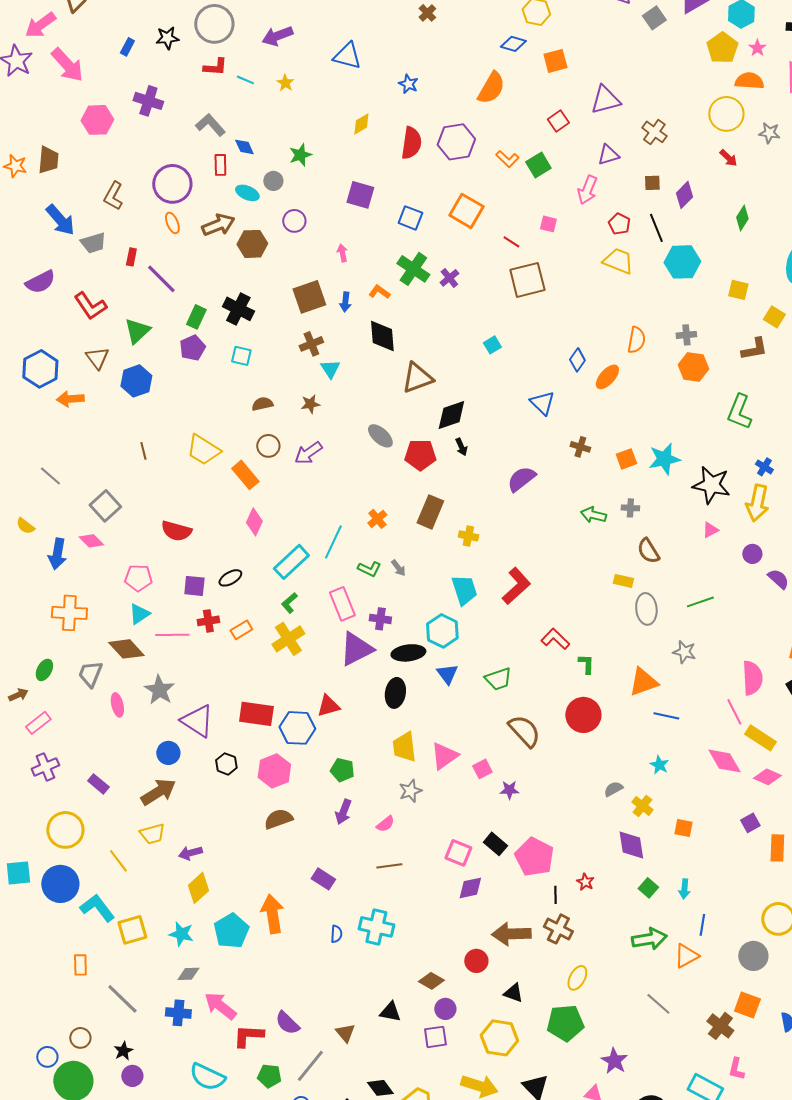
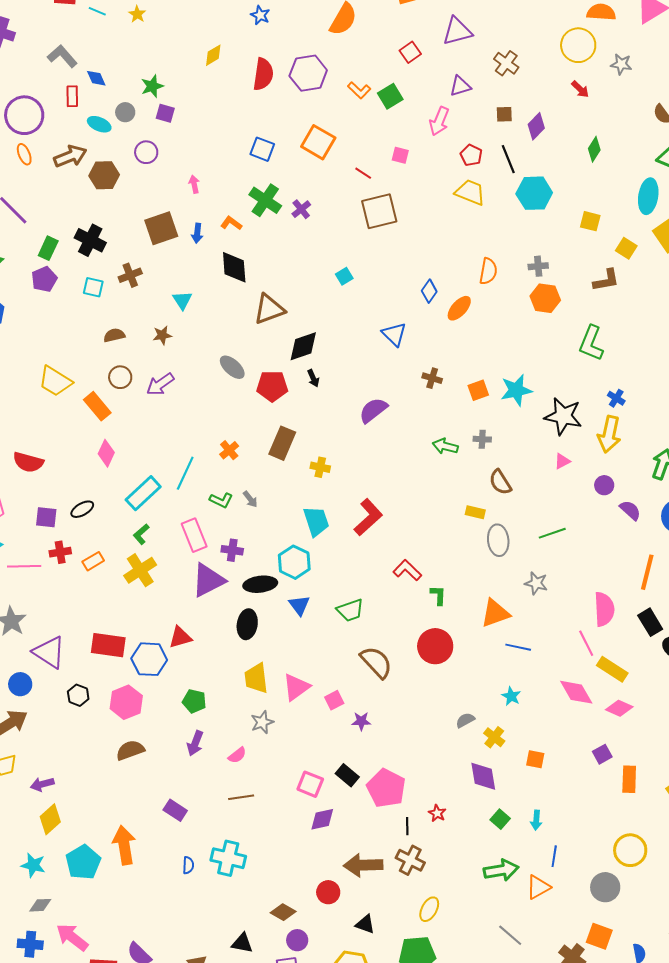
purple square: (360, 195) -> (165, 113), moved, size x0.7
brown cross: (311, 344) -> (130, 275), moved

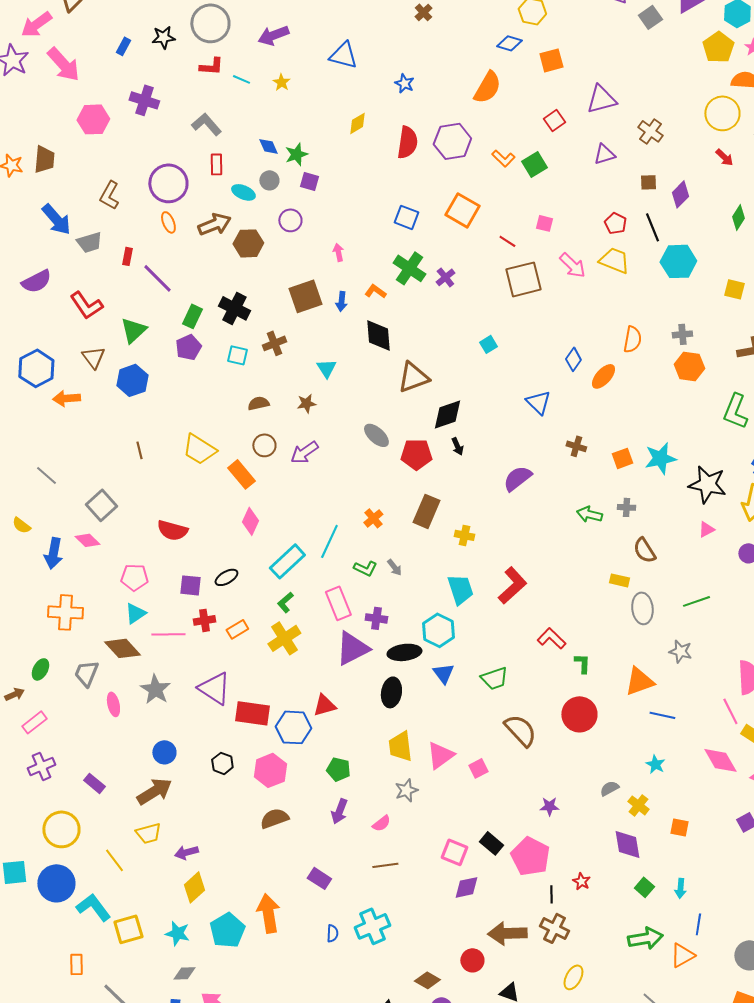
blue diamond: (96, 78) -> (268, 146), moved
pink arrow: (439, 121) -> (572, 265), moved, turned -68
purple triangle: (49, 652) -> (214, 688), moved
purple star: (361, 721) -> (549, 806), moved
cyan cross: (228, 858) -> (372, 926), turned -36

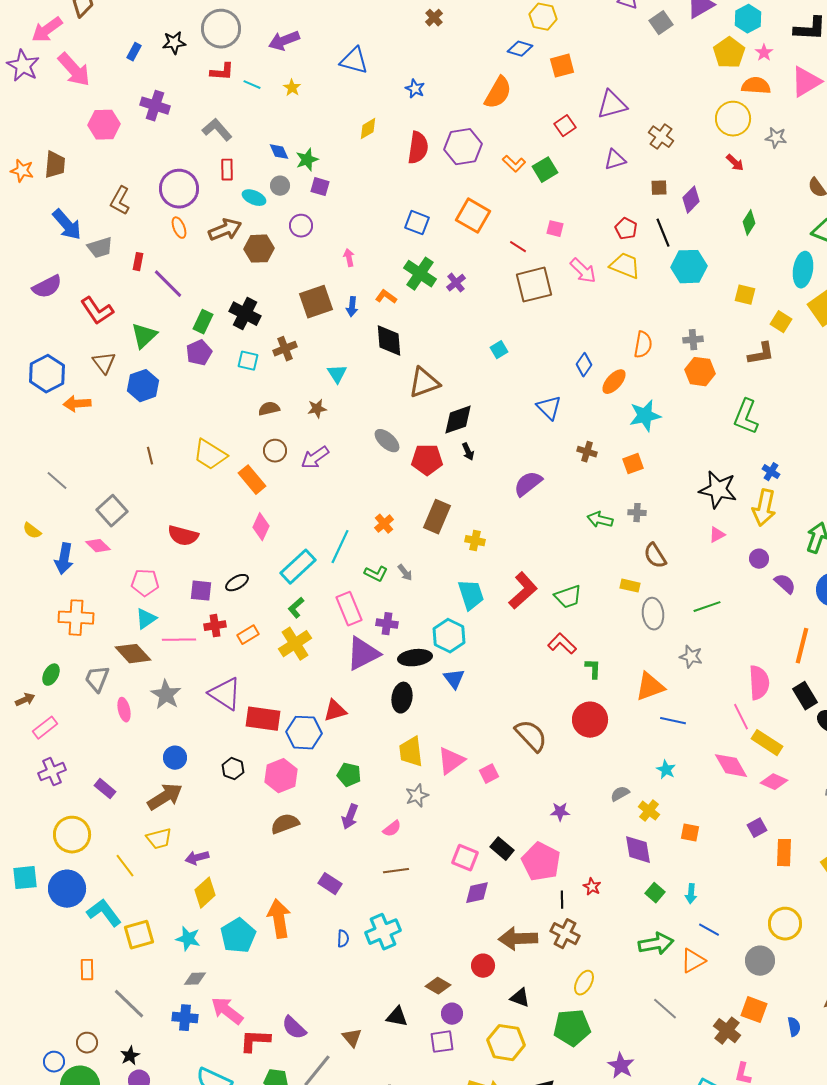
cyan star: (660, 458) -> (645, 416), moved
green trapezoid: (494, 678) -> (568, 597), moved
blue line: (698, 924) -> (709, 930), turned -70

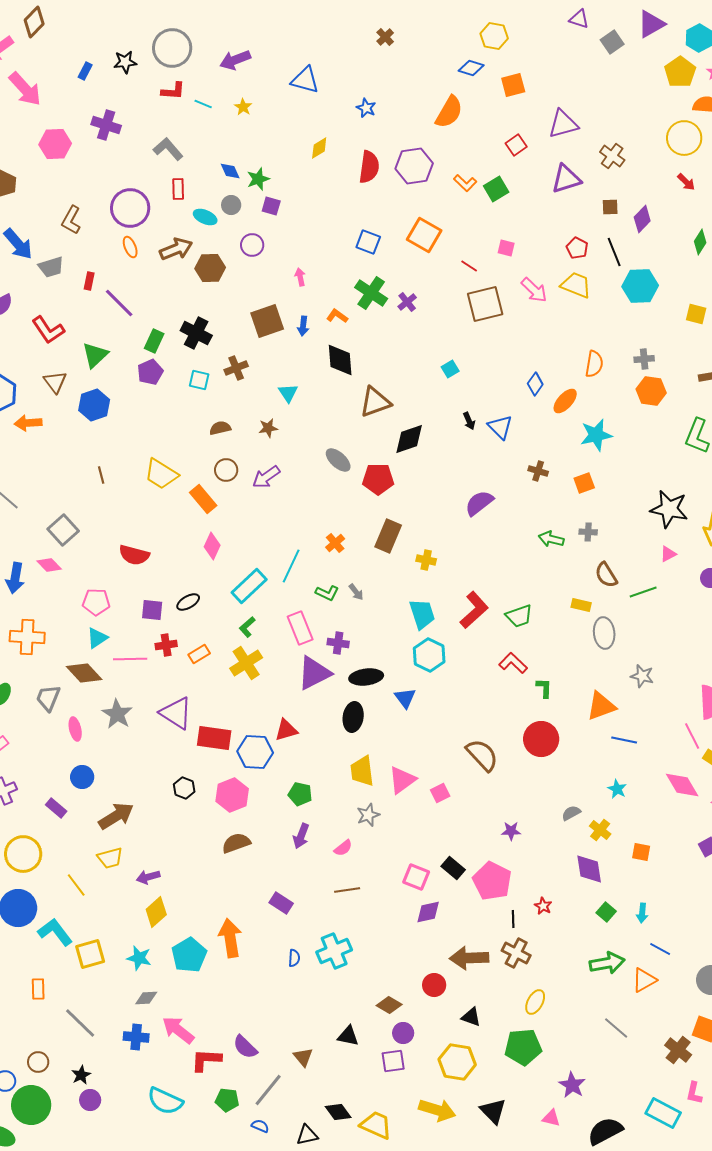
purple triangle: (615, 160) -> (566, 179), size x1.4
black arrow: (468, 452) -> (469, 421), moved
green line: (707, 607) -> (643, 592), moved
cyan hexagon: (449, 636) -> (429, 655), moved
blue circle: (175, 758) -> (82, 777), moved

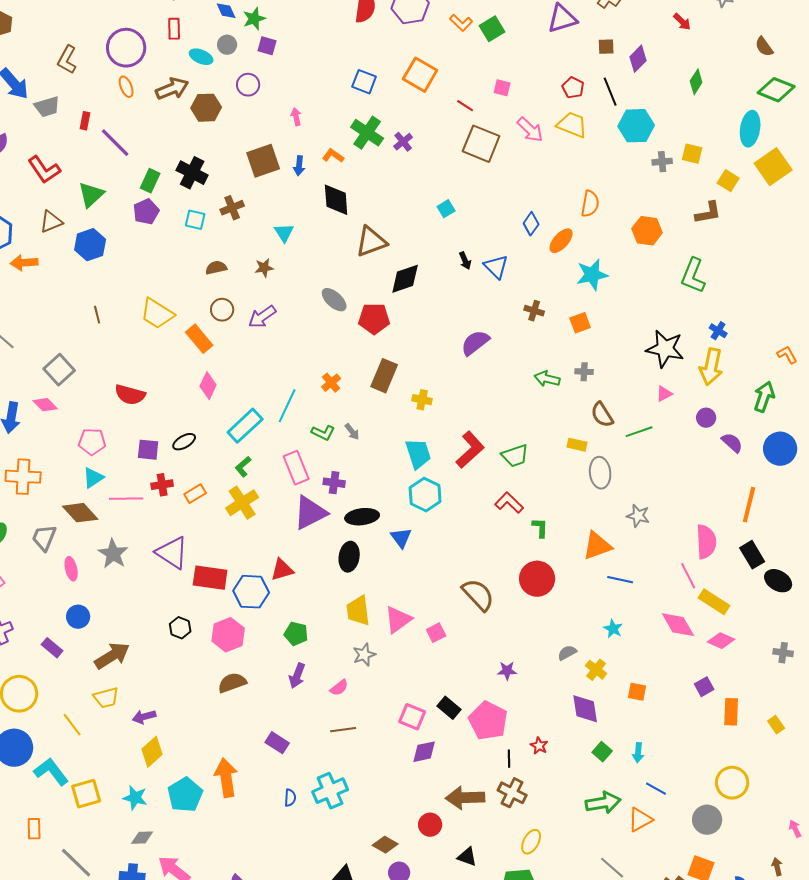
brown square: (485, 304) -> (481, 144), turned 36
gray cross: (644, 359) -> (662, 162), moved
brown triangle: (55, 382) -> (51, 222), turned 45

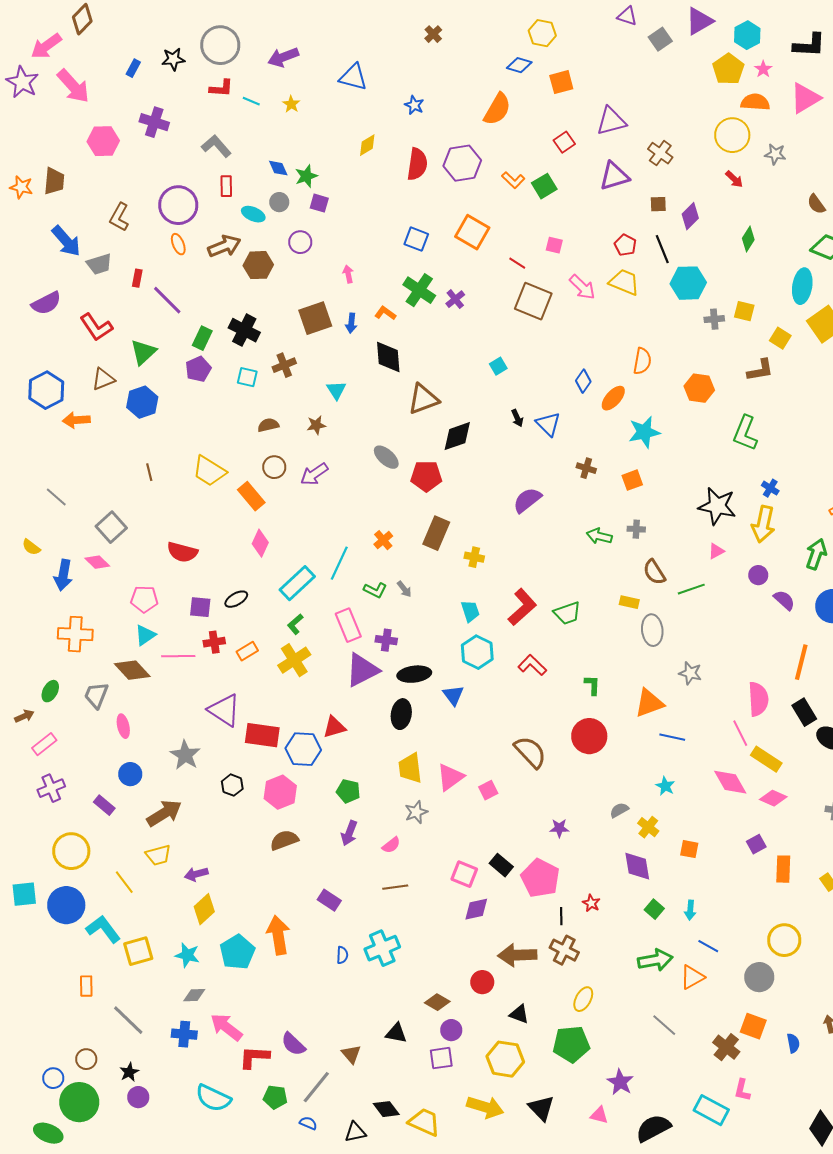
cyan trapezoid: (418, 454) -> (470, 611), size x0.7
red L-shape: (509, 503) -> (532, 665), moved
gray star: (113, 554) -> (185, 755), moved

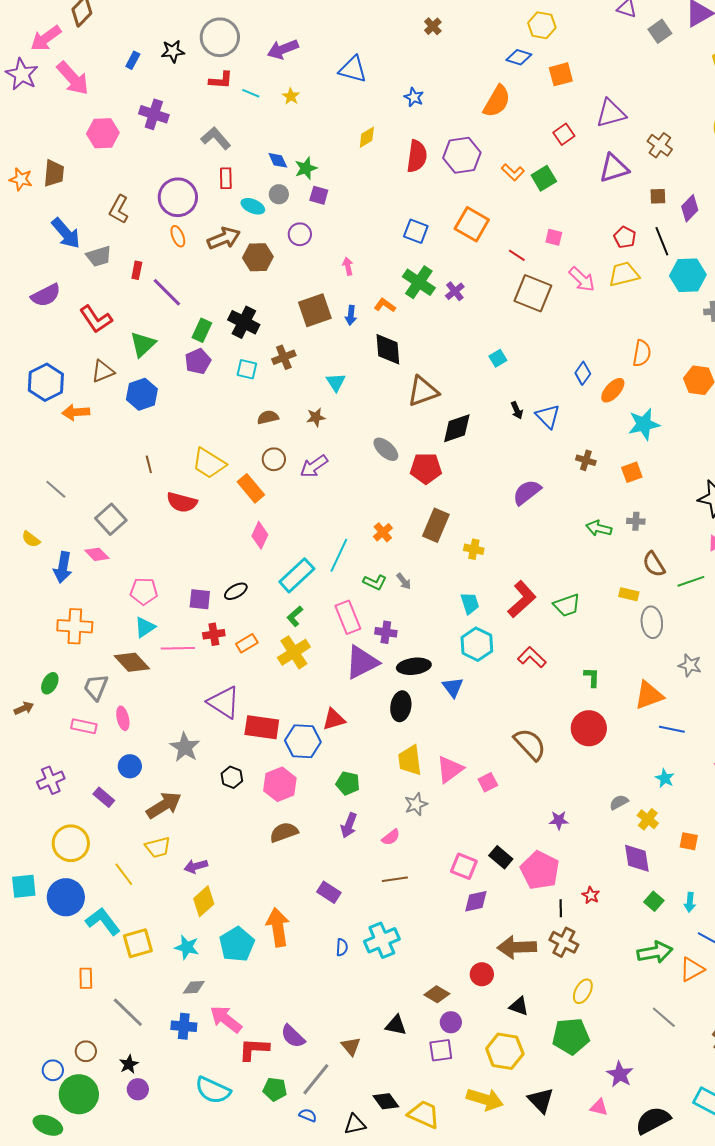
yellow trapezoid: (624, 282) -> (624, 274), turned -36
red semicircle: (182, 552) -> (182, 502), moved
pink rectangle: (44, 744) -> (84, 726), moved, turned 50

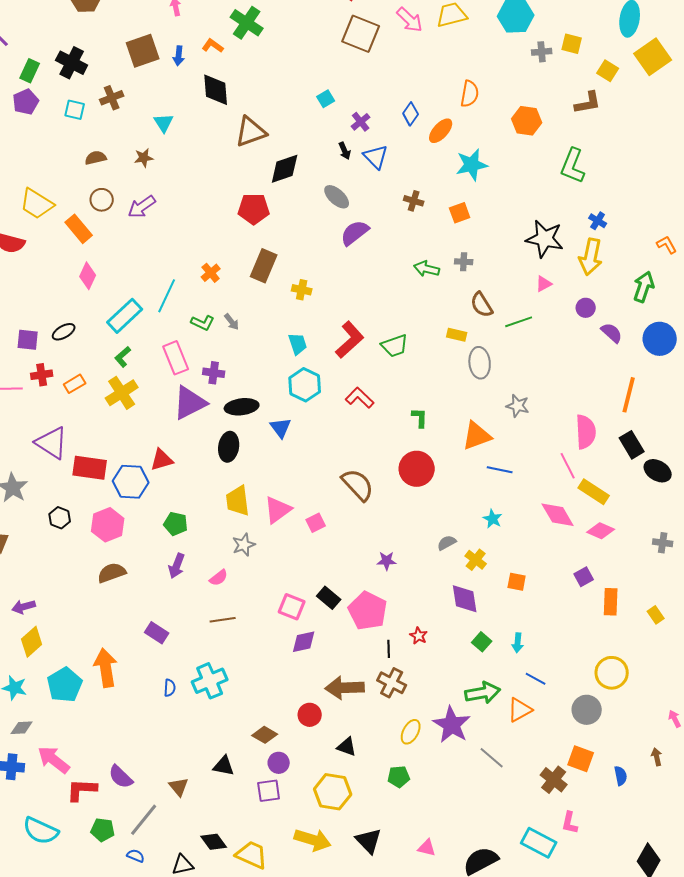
purple cross: (455, 291) -> (361, 122), moved
gray ellipse: (386, 449) -> (337, 197), moved
green pentagon: (571, 1036) -> (399, 777), size x0.6
purple star: (620, 1074) -> (452, 725), moved, size x1.4

